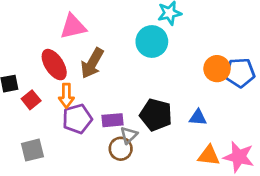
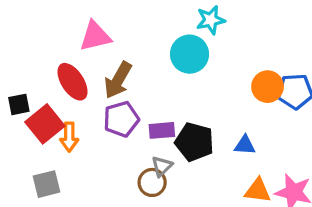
orange arrow: (66, 96) -> (69, 137), moved
red square: (31, 100) -> (45, 124), size x1.6
purple pentagon: (77, 119) -> (121, 119), moved
purple rectangle: (112, 120) -> (162, 130), moved

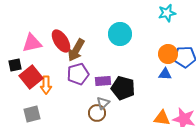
cyan star: (211, 20) -> (167, 13), moved
pink triangle: (95, 36) -> (32, 43), moved
red ellipse: (72, 82) -> (61, 41), moved
blue triangle: (245, 145) -> (165, 74), moved

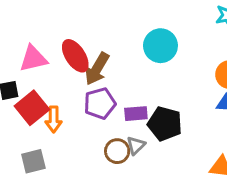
brown circle: (97, 113) -> (117, 151), moved

